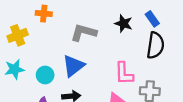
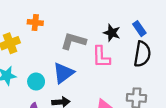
pink L-shape: (124, 73) -> (101, 57), moved

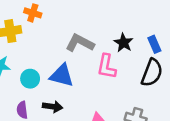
orange cross: (35, 22) -> (33, 13), moved
blue triangle: (63, 73) -> (62, 75), turned 40

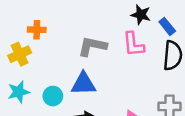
black star: (123, 43) -> (141, 15), moved
pink L-shape: (107, 67) -> (133, 44), moved

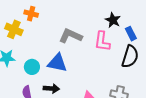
yellow cross: (20, 54) -> (14, 29), turned 36

